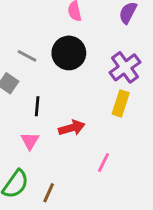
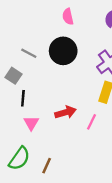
black line: (37, 106) -> (23, 98), moved
pink line: (103, 162) -> (92, 122), moved

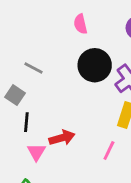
black circle: (63, 51) -> (95, 65), moved
red arrow: (66, 112) -> (62, 138), moved

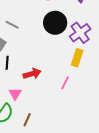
pink triangle: (36, 152) -> (15, 94), moved

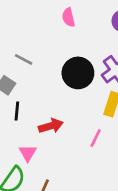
black circle: (55, 23) -> (78, 73), moved

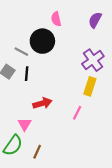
black circle: (78, 73) -> (42, 41), moved
black line: (17, 111) -> (27, 74), moved

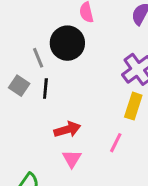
gray line: (21, 52) -> (38, 58), turned 40
pink triangle: (24, 124) -> (72, 159), moved

